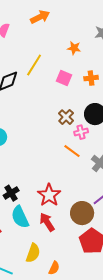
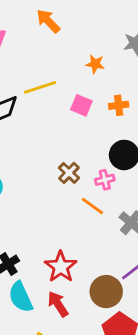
orange arrow: (40, 17) -> (48, 21), turned -108
yellow line: (34, 65) -> (40, 87), turned 40
brown cross: (66, 117) -> (69, 173), moved

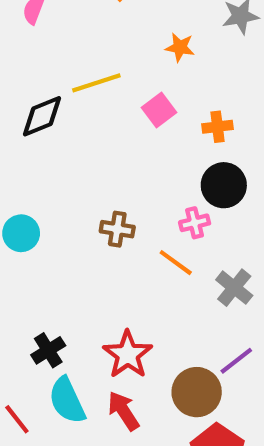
pink square: (81, 105) -> (159, 110), turned 30
orange cross: (119, 105) -> (218, 127), moved
brown cross: (69, 173) -> (117, 229), moved, turned -35

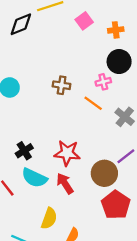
red star: (128, 354) -> (67, 153), turned -30
cyan semicircle: (67, 400) -> (34, 178), turned -40

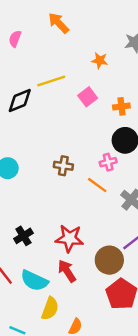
cyan semicircle: (34, 178) -> (34, 281), moved

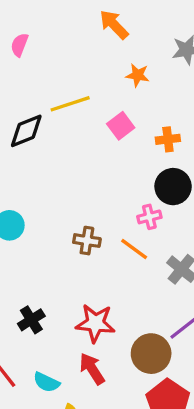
orange arrow: (58, 23) -> (114, 25), moved
brown cross: (63, 166) -> (87, 241), moved
cyan semicircle: (34, 281) -> (46, 382), size x0.7

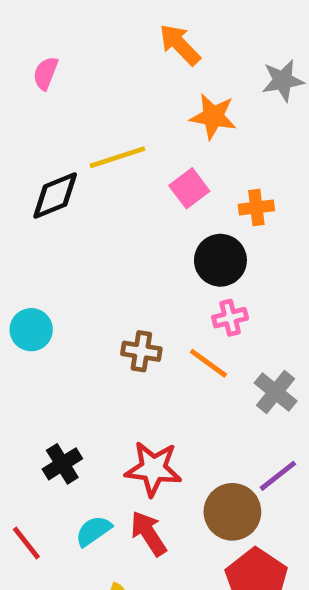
orange star: (138, 75) -> (213, 116), size x1.4
black circle: (173, 187) -> (220, 260), moved
cyan semicircle: (46, 382) -> (93, 531), moved, turned 120

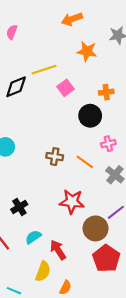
orange arrow: (180, 45) -> (72, 19), turned -66
pink square: (189, 188) -> (65, 88), moved
pink cross: (230, 318) -> (108, 144), moved
red star: (153, 469) -> (72, 202), moved
red arrow: (149, 533) -> (58, 250), moved

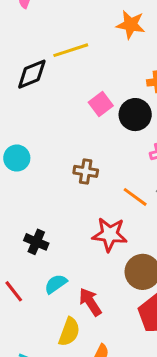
pink square: (65, 88) -> (101, 104), moved
orange line: (85, 162) -> (135, 197), moved
black cross: (19, 207) -> (36, 242), turned -35

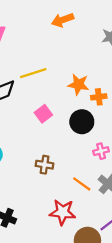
orange star: (131, 25) -> (78, 84), moved
pink square: (101, 104) -> (43, 114), moved

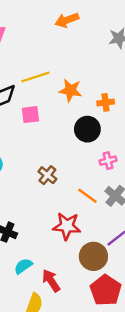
orange star: (78, 84) -> (70, 90), moved
pink square: (43, 114) -> (30, 115), moved, turned 30
brown cross: (45, 165) -> (47, 175), turned 30

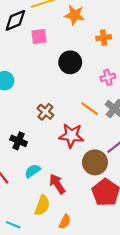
orange cross: (106, 102) -> (104, 38), moved
black circle: (87, 129) -> (70, 62), moved
brown cross: (47, 175) -> (45, 112), moved

